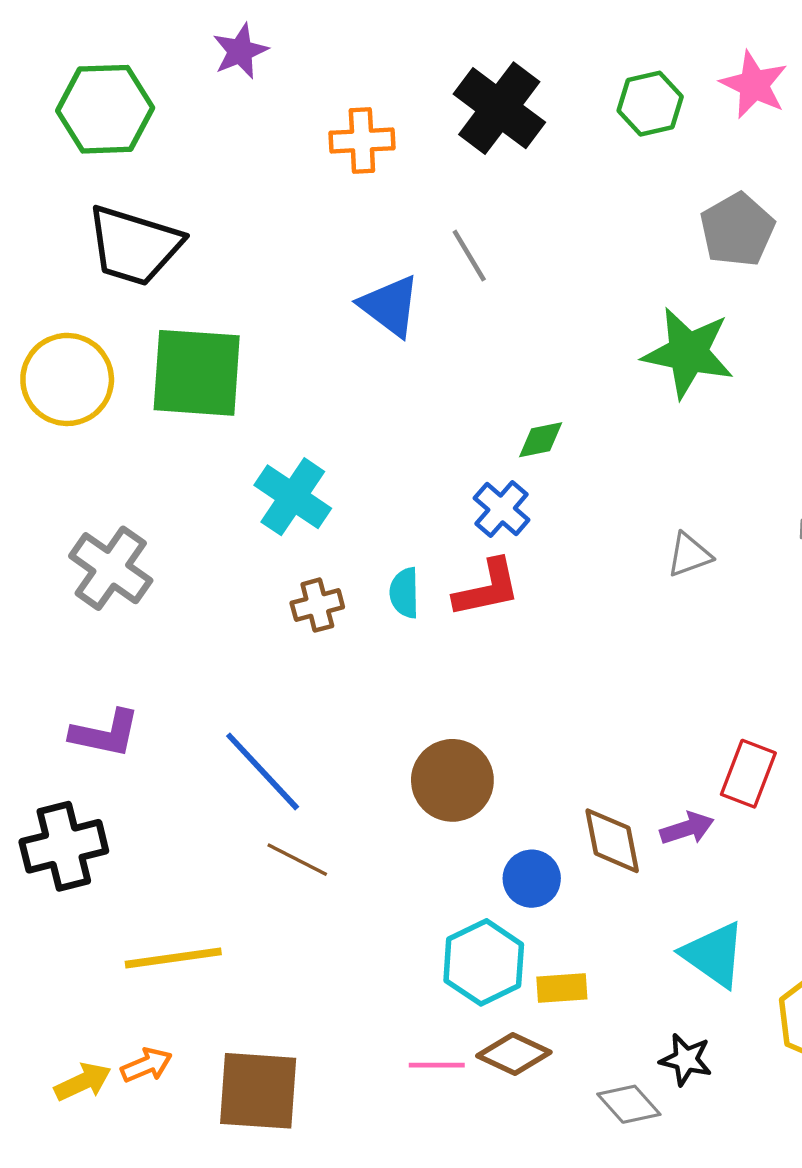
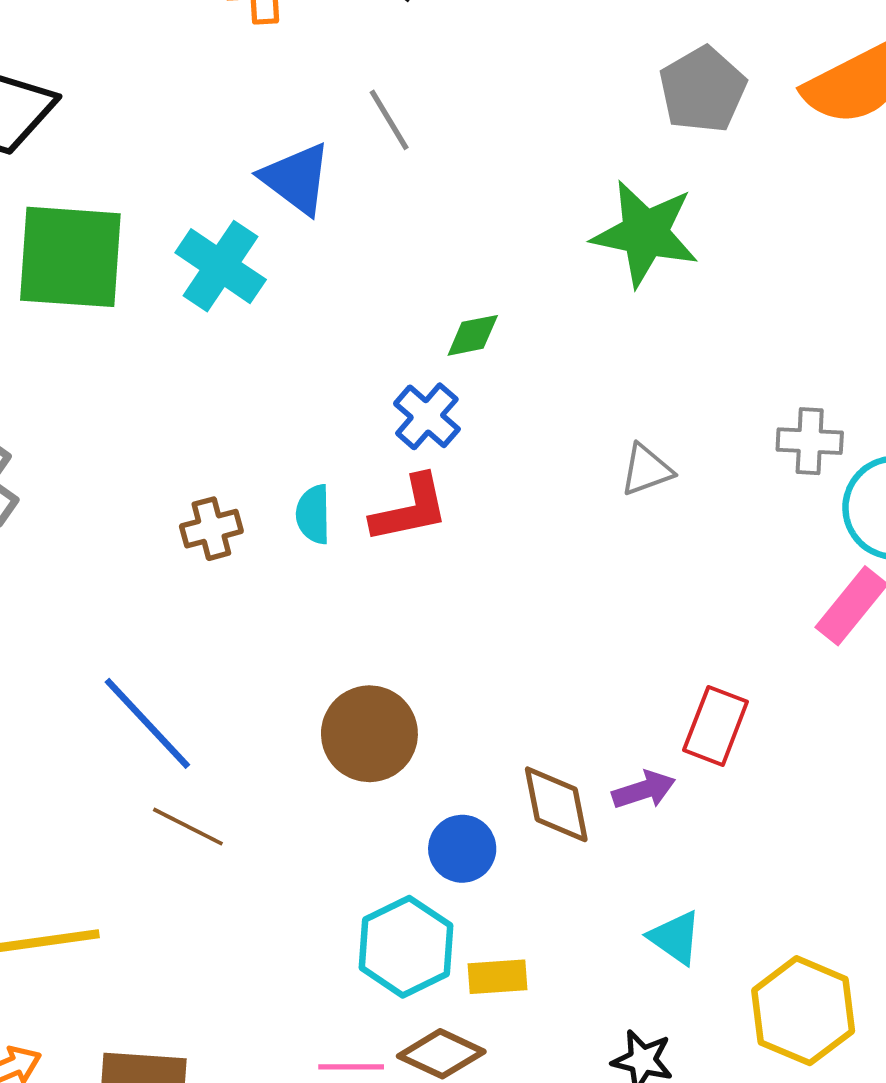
cyan cross: (293, 497) -> (221, 266), moved
cyan triangle: (714, 955) -> (675, 938), size x0.7

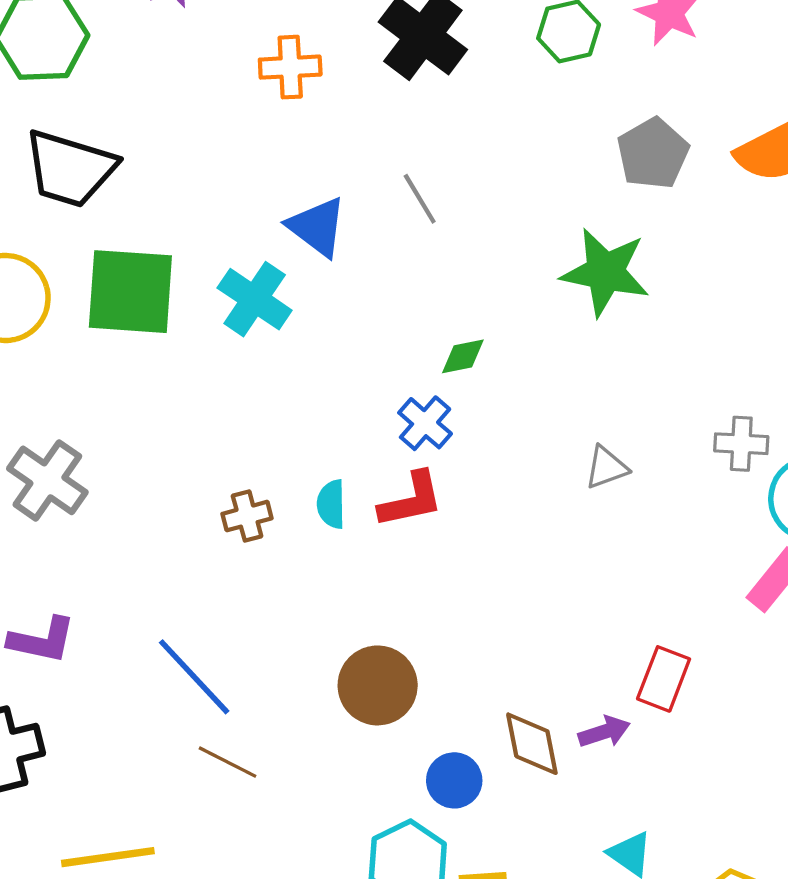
gray line: (389, 120) -> (420, 199), moved

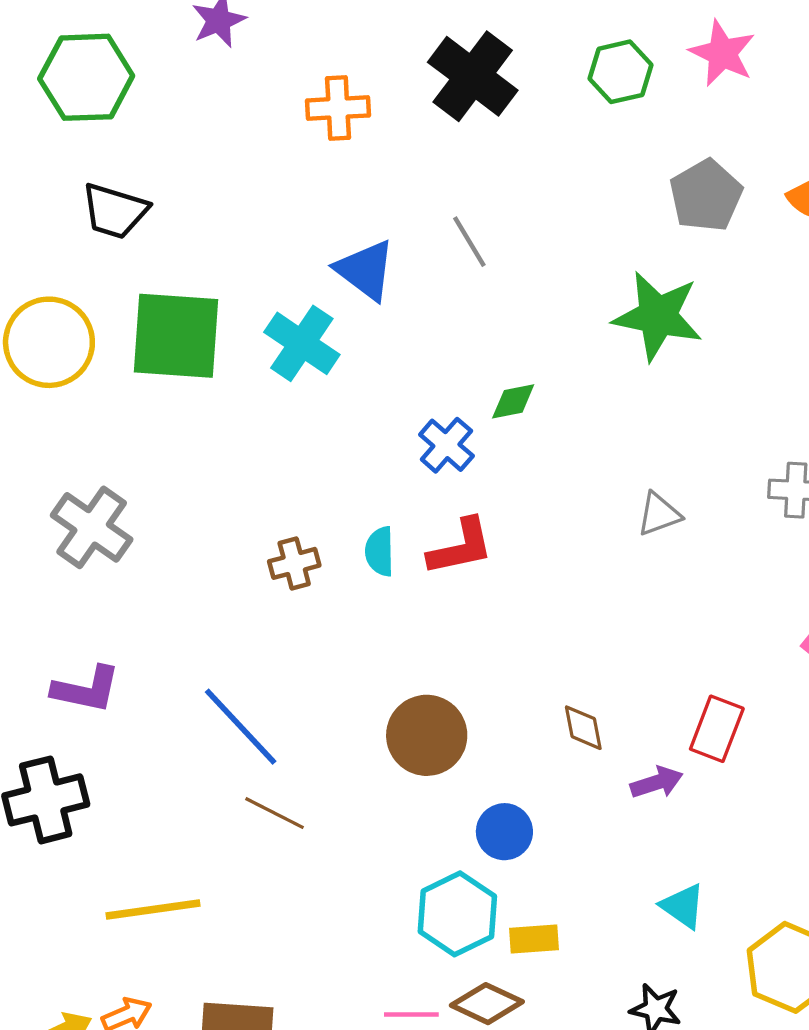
black trapezoid: (70, 169) -> (115, 211), size x0.7
blue cross: (425, 423) -> (446, 445), moved
brown diamond: (532, 744) -> (583, 728), moved, size x0.7

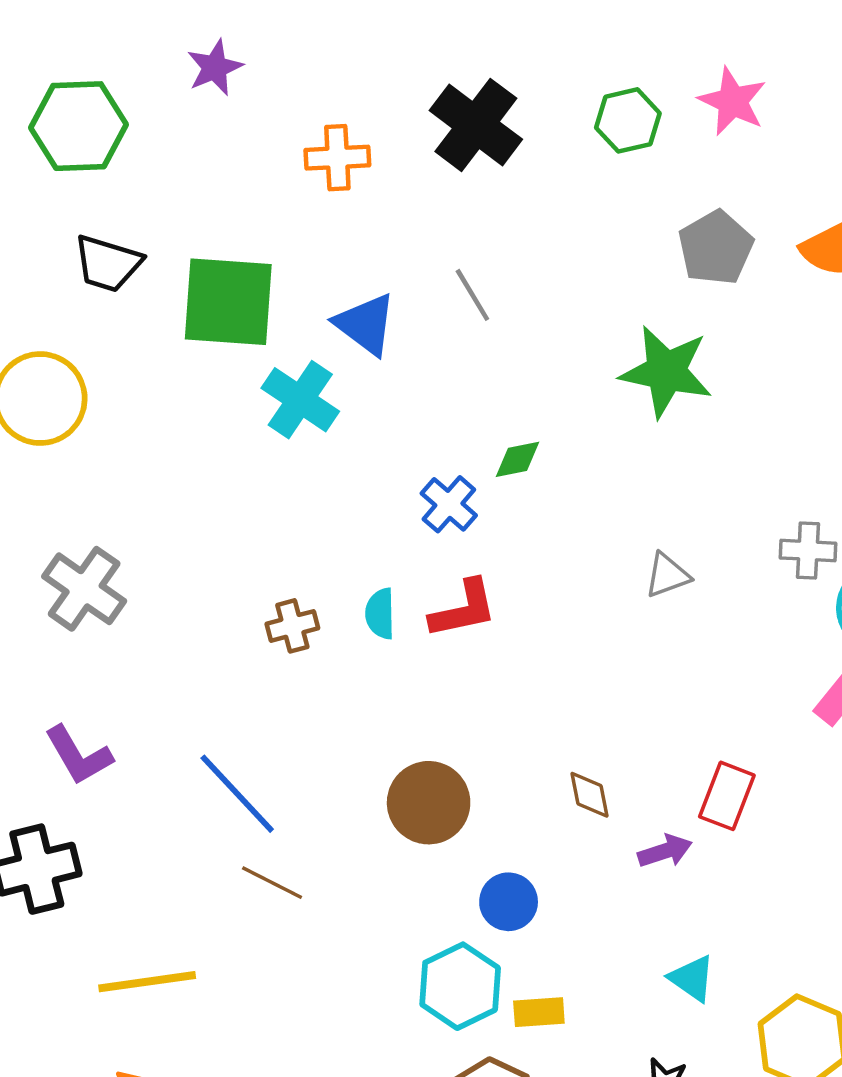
green square: (176, 336) -> (228, 302), moved
purple L-shape: (86, 689) -> (78, 755), turned 48

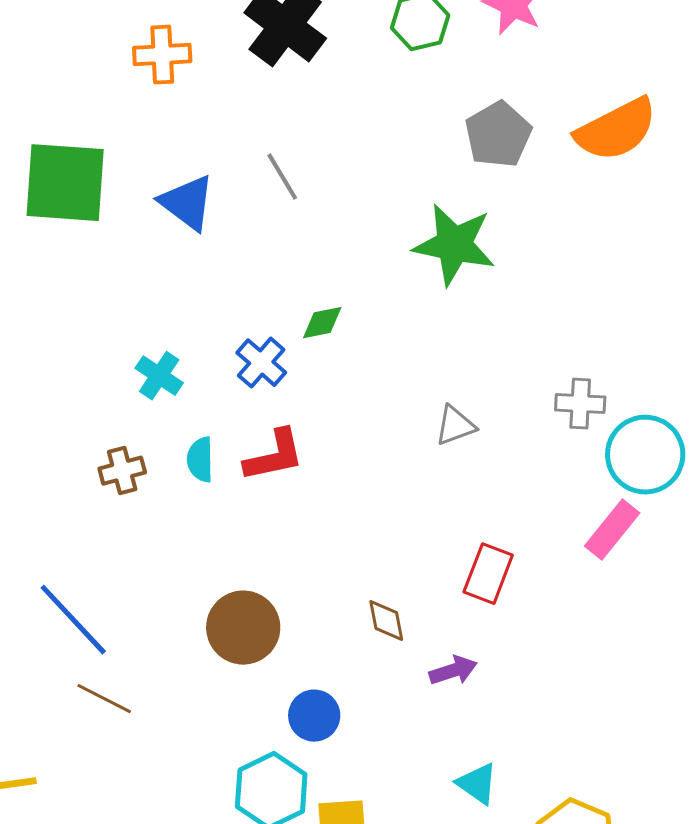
cyan cross: (300, 400) -> (159, 376), moved, size x0.7
red rectangle: (727, 796) -> (488, 574), moved

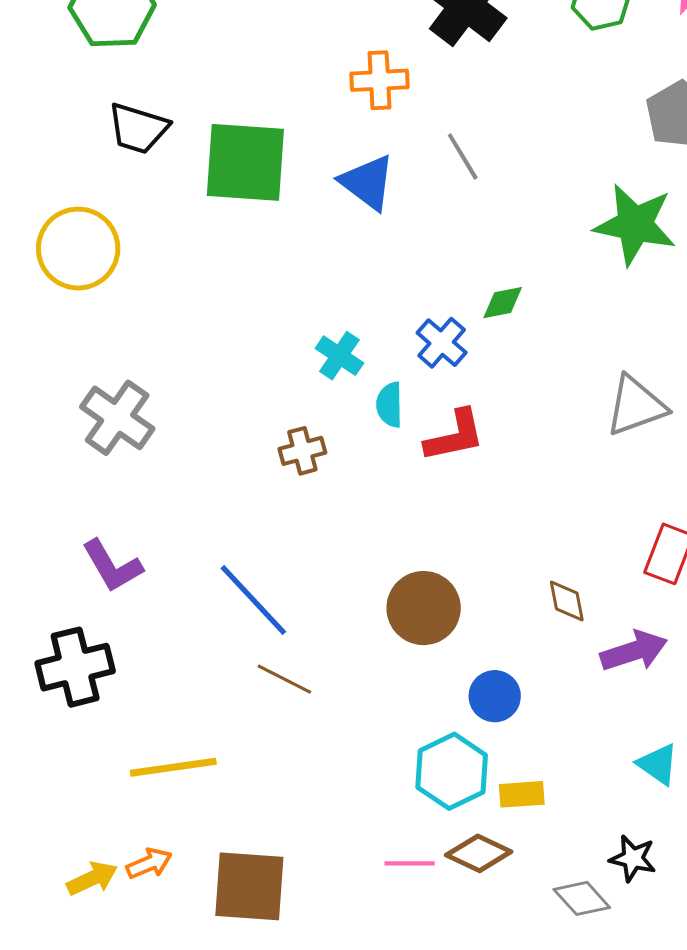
orange cross: (162, 55) -> (380, 80), moved
gray triangle: (455, 426) -> (636, 406), size x1.5
cyan semicircle: (200, 460) -> (390, 405), moved
purple arrow: (453, 671) -> (634, 651), size x1.4

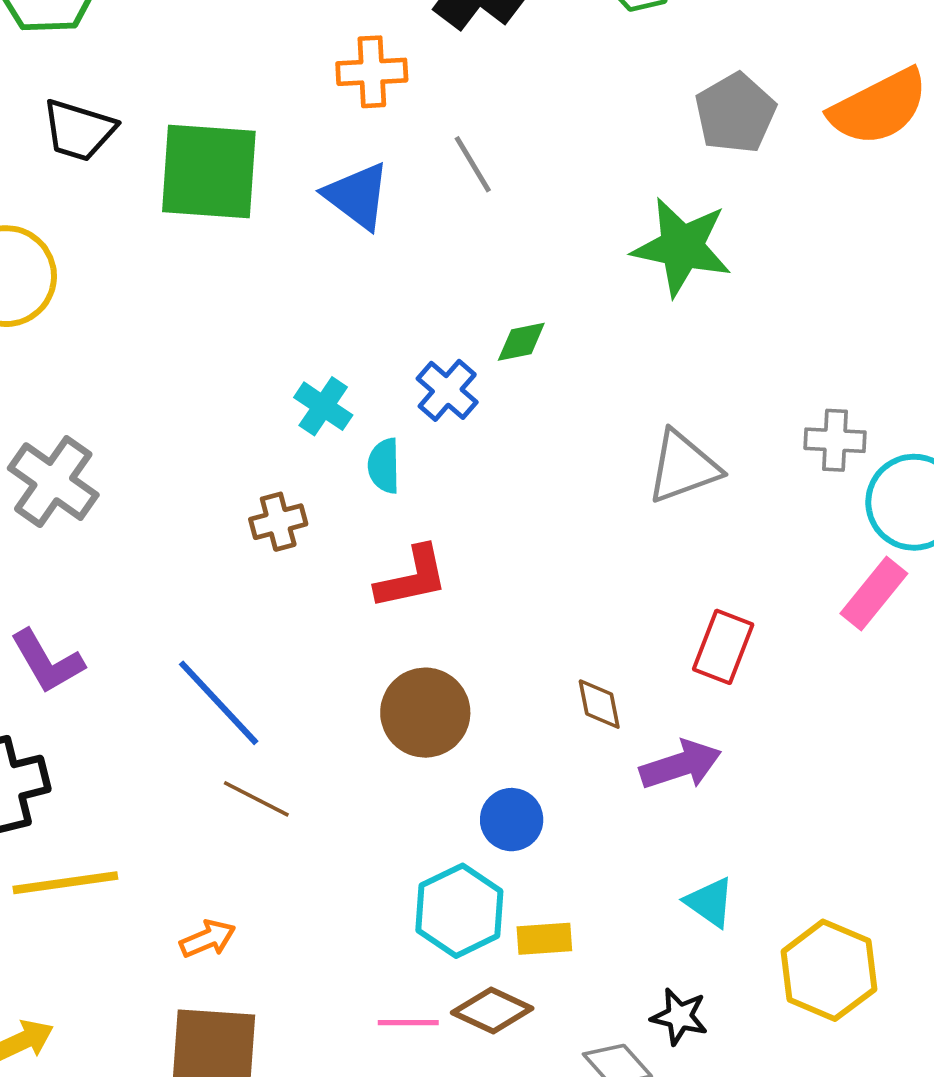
red L-shape: (455, 436) -> (412, 578), moved
yellow line: (173, 767) -> (65, 883), moved
orange arrow: (149, 863) -> (208, 939), moved

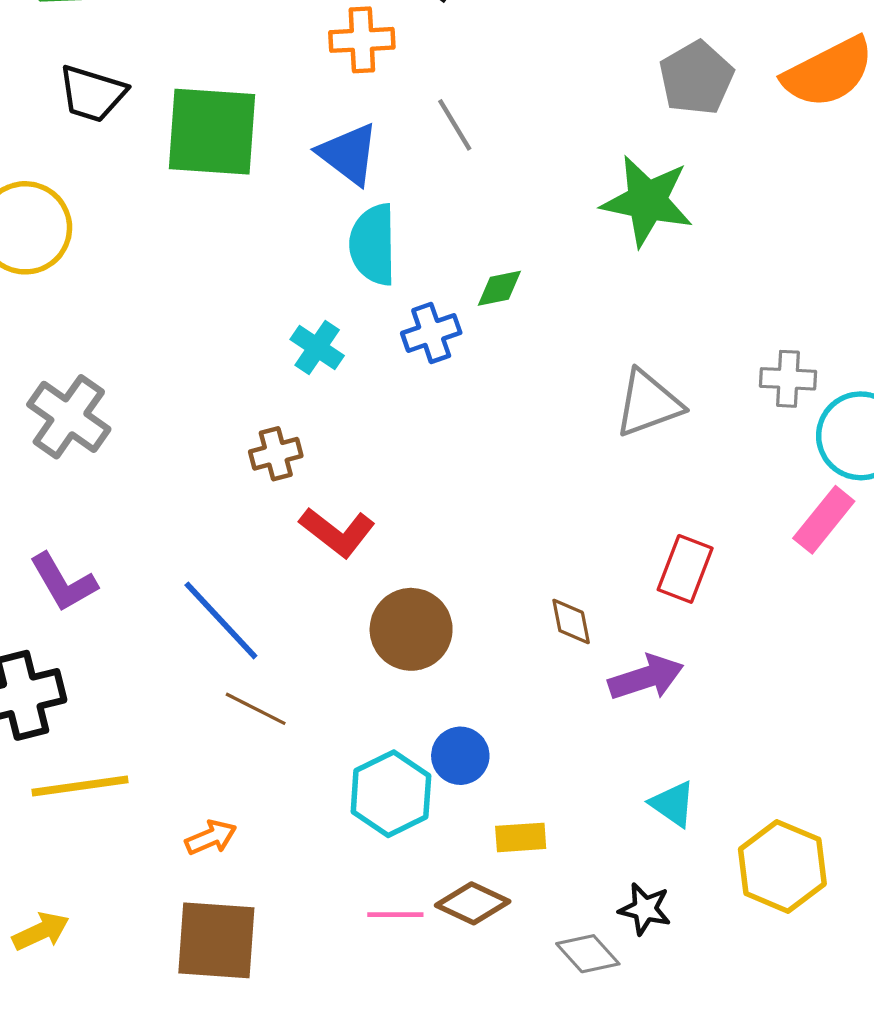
blue cross: (447, 390) -> (431, 333), turned 30
cyan semicircle: (384, 466) -> (373, 245), moved, size x1.6
red L-shape: (412, 578) -> (337, 532), moved, turned 50
blue circle: (512, 820) -> (460, 756), moved
cyan hexagon: (459, 911) -> (391, 794), moved

